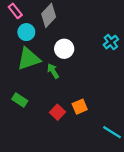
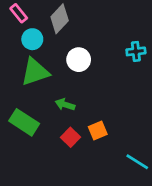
cyan cross: (111, 42) -> (136, 51), turned 32
green arrow: (53, 71) -> (65, 105), moved, turned -40
green rectangle: (20, 100) -> (24, 122), size x1.5

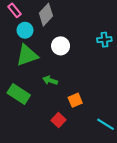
red square: (70, 137) -> (58, 120), moved

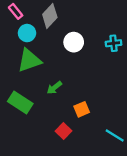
white circle: (61, 46) -> (74, 42), moved
green arrow: (50, 80) -> (54, 88), turned -56

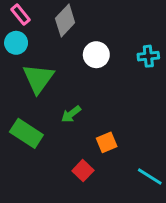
cyan circle: (27, 33) -> (16, 43), moved
green triangle: (29, 60) -> (38, 78), turned -35

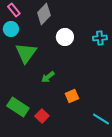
green rectangle: (26, 133) -> (18, 107), moved
red square: (83, 171) -> (42, 116), moved

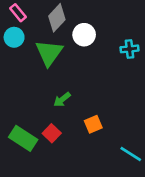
white circle: (65, 37) -> (84, 35), moved
green triangle: (26, 53) -> (49, 53), moved
red square: (42, 116) -> (52, 133), moved

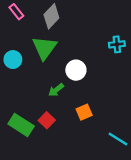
white circle: (84, 35) -> (76, 70), moved
cyan circle: (14, 37) -> (13, 60), moved

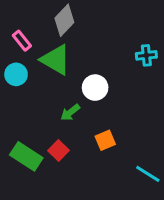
pink rectangle: (16, 12) -> (22, 41), moved
green triangle: (44, 48) -> (56, 60), turned -36

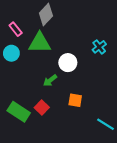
cyan cross: (146, 55) -> (99, 47), moved, turned -32
green triangle: (56, 60) -> (40, 43), turned -30
orange square: (105, 140) -> (75, 100), turned 32

